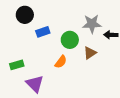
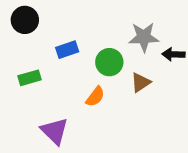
black circle: (25, 15) -> (25, 20), moved
green rectangle: (17, 65) -> (30, 78), moved

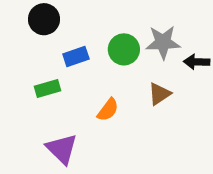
black circle: (25, 20) -> (44, 19), moved
green circle: (109, 62) -> (124, 49), moved
green rectangle: (30, 78) -> (48, 88), moved

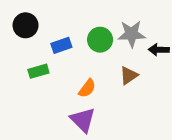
black circle: (44, 19) -> (26, 25), moved
purple triangle: (62, 149) -> (83, 120), moved

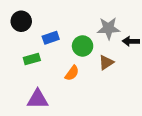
green circle: (100, 40) -> (83, 46), moved
purple triangle: (83, 120) -> (38, 99), moved, turned -45

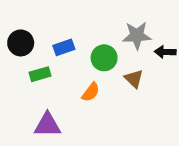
black circle: (21, 21) -> (21, 43), moved
brown triangle: (106, 63) -> (134, 79), turned -42

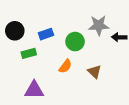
brown triangle: (134, 79) -> (94, 72), moved

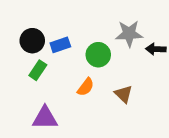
black circle: (15, 31) -> (32, 41), moved
green rectangle: (29, 53) -> (38, 70), turned -40

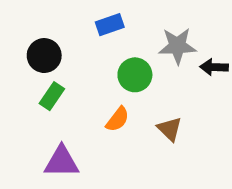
blue rectangle: (60, 45) -> (110, 25), moved

